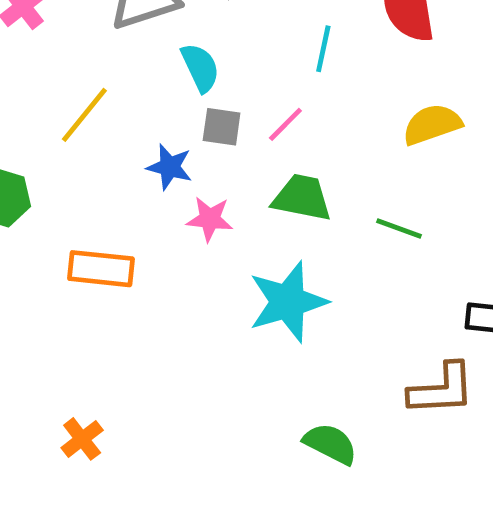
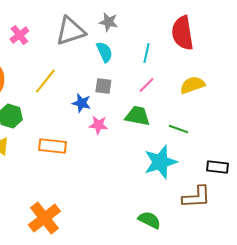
cyan semicircle: (200, 68) -> (104, 52), moved
pink line: (285, 124) -> (146, 85), moved
cyan star: (288, 302) -> (160, 162), moved
orange cross: (82, 439) -> (44, 218), size x1.8

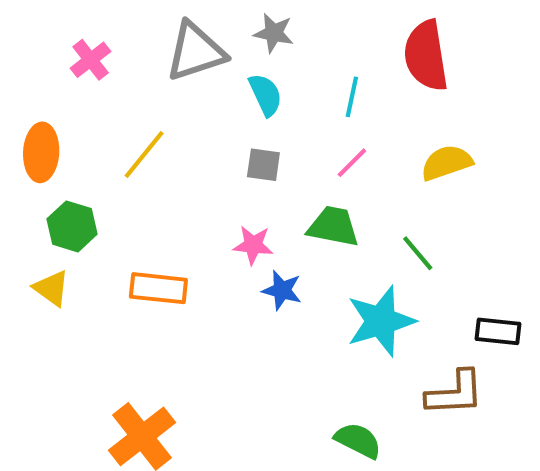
blue star: (81, 103) -> (282, 290), moved
green line: (178, 129) -> (418, 253), turned 30

